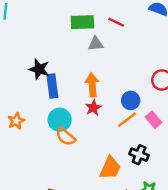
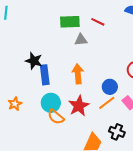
red star: (93, 108) -> (79, 106), moved, size x1.5

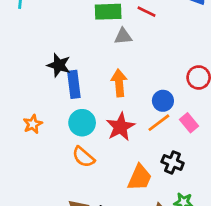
orange semicircle: (56, 117) -> (83, 157), moved

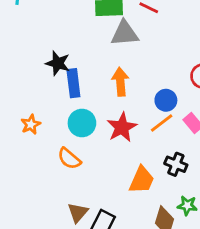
gray triangle: (123, 36) -> (125, 33), size x1.5
orange semicircle: (83, 157) -> (69, 159), moved

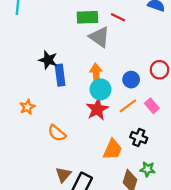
gray triangle: (125, 33) -> (99, 37), turned 40
blue circle: (166, 100) -> (131, 80), moved
cyan circle: (82, 123) -> (101, 89), moved

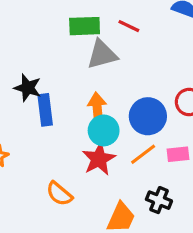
gray triangle: (99, 37) -> (102, 55), turned -50
blue circle: (131, 80) -> (148, 116), size x1.5
pink rectangle: (152, 106) -> (178, 154), turned -56
orange semicircle: (57, 133) -> (59, 194), moved

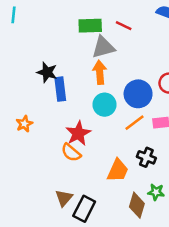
orange arrow: (97, 108) -> (100, 72), moved
red star: (99, 159) -> (78, 133), moved

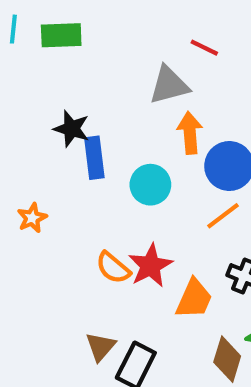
green rectangle: (90, 26) -> (61, 35), moved
orange arrow: (100, 72) -> (190, 133), moved
cyan circle: (105, 105) -> (150, 185), moved
red star: (78, 133) -> (150, 266), moved

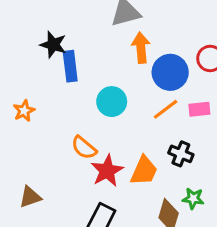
cyan circle: (150, 185) -> (112, 102), moved
red star: (150, 266) -> (107, 171), moved
brown triangle: (101, 347) -> (30, 197), moved, turned 30

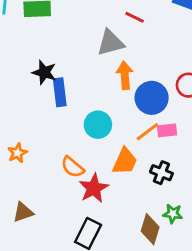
pink rectangle: (199, 109) -> (167, 130), moved
orange star: (24, 111) -> (17, 153), moved
orange trapezoid: (144, 171) -> (125, 161), moved

